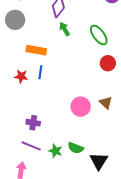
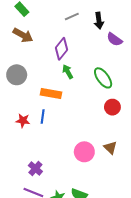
gray circle: (15, 20) -> (17, 75), moved
orange rectangle: (36, 50) -> (51, 94), moved
purple cross: (33, 123) -> (35, 168), turned 32

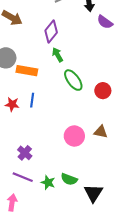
green ellipse: (103, 78) -> (73, 80), moved
orange rectangle: (51, 94) -> (27, 71), moved
brown triangle: (110, 148) -> (101, 132), turned -32

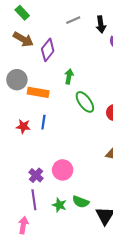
purple diamond: (51, 32) -> (48, 50), moved
green arrow: (57, 55) -> (69, 76), turned 40
pink circle: (74, 136) -> (63, 170), moved
purple line: (23, 177) -> (34, 200), turned 60

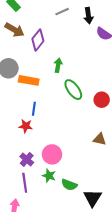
red star: (23, 126) -> (26, 126), moved
green star: (59, 205) -> (49, 176), moved

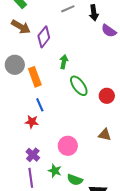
orange rectangle: (29, 80) -> (35, 77), turned 60
blue line: (34, 109) -> (40, 105), turned -32
pink circle: (52, 154) -> (68, 146), moved

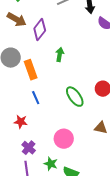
green ellipse: (79, 86) -> (75, 97), moved
red star: (32, 122) -> (21, 122), moved

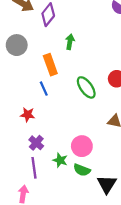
orange rectangle: (31, 70) -> (50, 65), moved
pink circle: (64, 139) -> (82, 146), moved

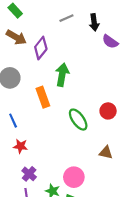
green arrow: (70, 42) -> (62, 75), size x1.5
blue line: (44, 89) -> (13, 121), moved

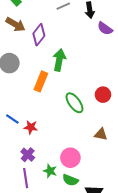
orange rectangle: (43, 97) -> (41, 81), turned 42
blue line: (13, 121) -> (12, 119), moved, turned -32
red star: (21, 146) -> (31, 127), moved

